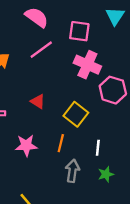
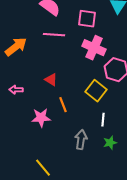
pink line: (41, 50) -> (54, 35), turned 40
yellow square: (76, 114) -> (96, 91), moved
orange line: (61, 143) -> (63, 105), moved, turned -35

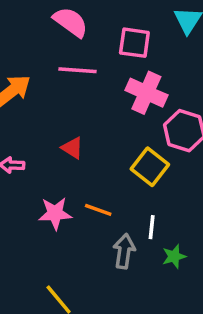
orange line: (63, 105) -> (98, 210), moved, turned -49
white line: (103, 120) -> (152, 227), moved

